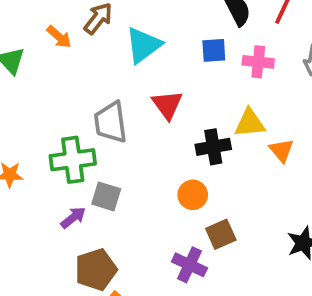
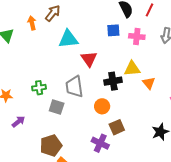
orange arrow: (59, 37) -> (32, 23), turned -144
cyan triangle: (143, 45) -> (68, 39), moved, turned 30
gray trapezoid: (111, 122) -> (74, 87), moved
green cross: (73, 160) -> (39, 88), size x0.6
purple arrow: (73, 218) -> (18, 122), moved

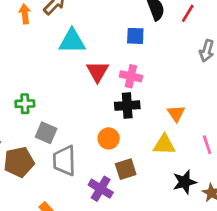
pink cross: (137, 36) -> (131, 76), moved
yellow triangle: (132, 69) -> (164, 145), moved
gray trapezoid: (74, 87) -> (64, 161), moved
brown pentagon: (51, 145) -> (19, 162), moved

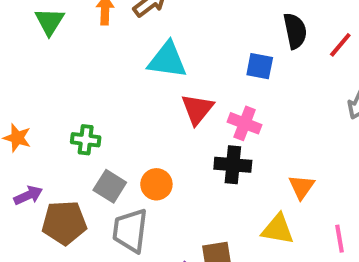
orange circle: (109, 138) -> (156, 184), moved

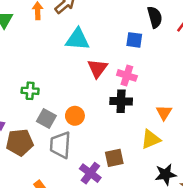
yellow triangle: (278, 229) -> (151, 139), turned -30

